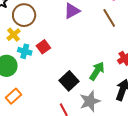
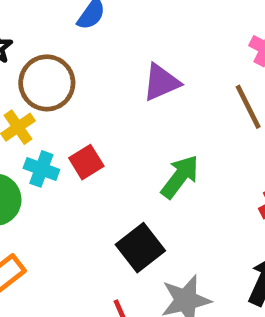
green arrow: (97, 71) -> (180, 177), moved

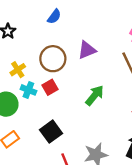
brown circle: (47, 83) -> (53, 59), moved
black square: (140, 248) -> (51, 132), moved

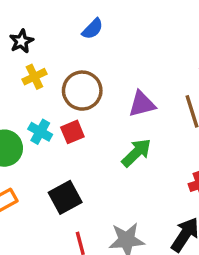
purple triangle: (87, 50) -> (142, 104), moved
yellow cross: (18, 70) -> (34, 77), moved

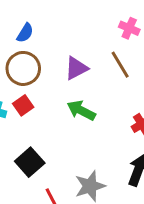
blue semicircle: (93, 29) -> (25, 33), moved
green arrow: (136, 153) -> (81, 110), turned -96

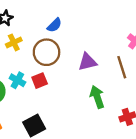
green arrow: (81, 110) -> (97, 97), moved, turned 30

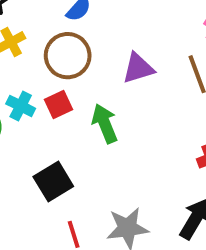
green arrow: (97, 97) -> (105, 123), moved

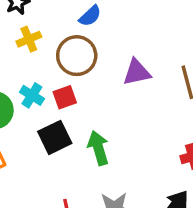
green arrow: (105, 123) -> (98, 148), moved
black square: (53, 182) -> (55, 137), moved

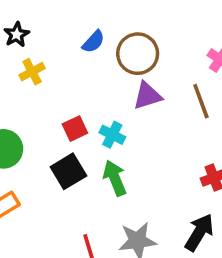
brown circle: (77, 56) -> (138, 54), moved
cyan cross: (32, 95) -> (112, 135), moved

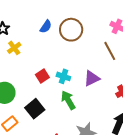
purple triangle: (147, 96) -> (92, 78), moved
black square: (68, 171) -> (35, 109), moved

